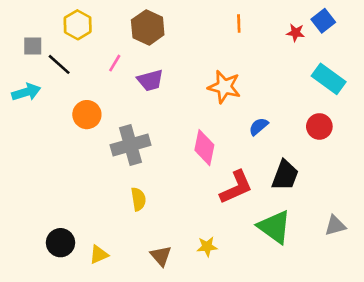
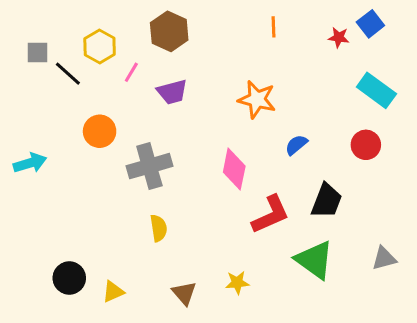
yellow hexagon: (78, 25) -> (100, 46), moved
cyan arrow: (26, 92) -> (30, 163), moved

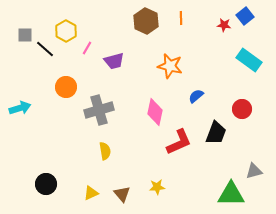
brown hexagon: (169, 31) -> (146, 21), moved
red circle: (366, 145) -> (242, 109), moved
green triangle: (314, 260) -> (231, 194), moved, turned -36
yellow triangle: (113, 292) -> (91, 193), moved

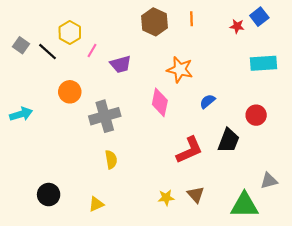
gray square: (25, 35) -> (21, 45), moved, turned 35
cyan rectangle: (249, 60) -> (264, 63), turned -40
pink diamond: (155, 112) -> (160, 102), moved
brown triangle: (122, 194) -> (196, 195), moved

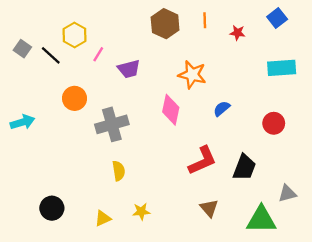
red star: (237, 26) -> (237, 33), moved
black trapezoid: (229, 141) -> (244, 167), moved
yellow star: (166, 198) -> (141, 212), moved

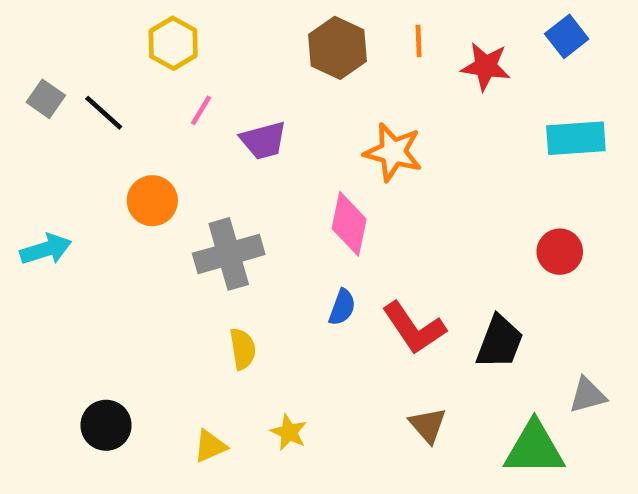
red star: (237, 33) -> (486, 66), size x1.5
yellow hexagon: (75, 35) -> (173, 43), moved
blue semicircle: (222, 109) -> (342, 307), moved, turned 150
red L-shape: (202, 161) -> (414, 328), turned 80
yellow star: (141, 212) -> (289, 432), turned 30

